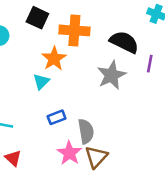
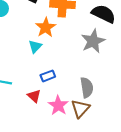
gray semicircle: (86, 131) -> (87, 87), moved
red triangle: (13, 158) -> (34, 96), moved

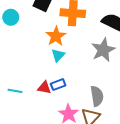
cyan triangle: (35, 46) -> (58, 55), moved
red triangle: (34, 96) -> (44, 88), moved, turned -32

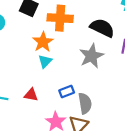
blue rectangle: (58, 85) -> (67, 92), moved

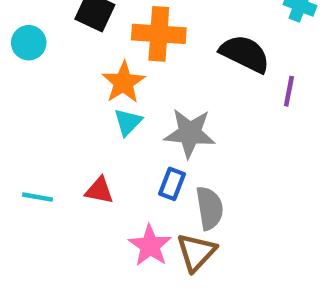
gray star: (91, 56) -> (190, 133), moved, turned 30
blue rectangle: (67, 92) -> (172, 184), turned -48

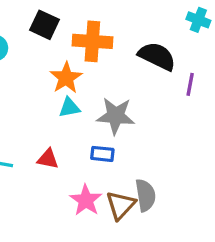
cyan triangle: (128, 122) -> (69, 108), turned 35
blue rectangle: (172, 184) -> (102, 154), turned 75
gray semicircle: (210, 208) -> (145, 195), moved

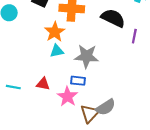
gray semicircle: (145, 195) -> (106, 107), turned 66
pink star: (86, 200) -> (67, 97), moved

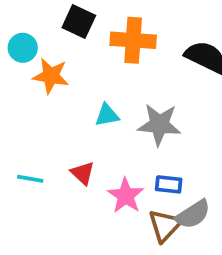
orange star: (55, 32) -> (51, 76), moved, turned -30
blue rectangle: (78, 81) -> (169, 184), moved
red triangle: (43, 84) -> (83, 173), turned 32

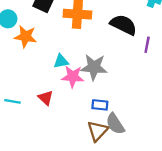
pink star: (126, 196) -> (73, 77), moved, turned -30
gray semicircle: (193, 214) -> (115, 124), turned 90

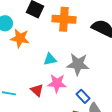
pink star: (73, 77) -> (57, 83), moved
blue rectangle: (100, 105) -> (83, 96), turned 40

